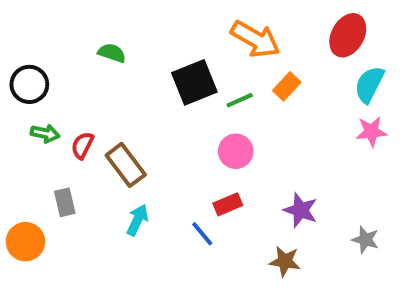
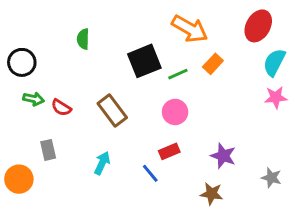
green semicircle: (112, 53) -> (83, 39), turned -108
red semicircle: (82, 145) -> (61, 108), turned -84
brown rectangle: (126, 165) -> (112, 111), moved

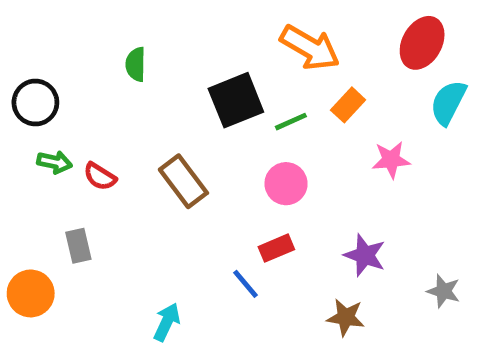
pink star: (276, 97) -> (391, 160), moved
cyan arrow: (102, 163) -> (167, 322), moved

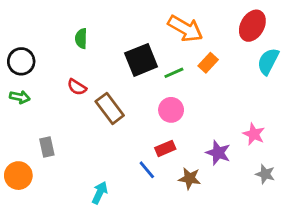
pink star: (391, 160) -> (254, 134), moved, turned 30
green arrow: (55, 162) -> (20, 97), moved
red semicircle: (100, 177) -> (77, 87), moved
brown star: (346, 317) -> (190, 178), moved

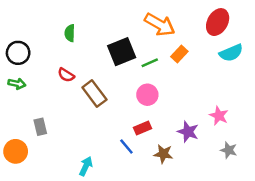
cyan semicircle: (268, 61) -> (231, 53), turned -140

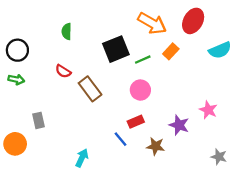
red ellipse: (218, 22) -> (193, 21), moved
gray star: (229, 150) -> (219, 157), moved

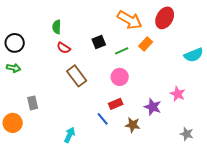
black square: (116, 49) -> (99, 42), size x0.6
cyan semicircle: (220, 50) -> (194, 55), moved
red semicircle: (63, 71) -> (64, 48), moved

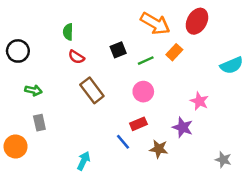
green arrow: (14, 68) -> (33, 90), moved
pink star: (178, 94) -> (199, 101), moved

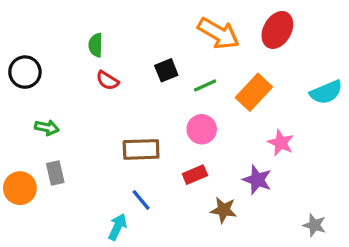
orange rectangle: (174, 52) -> (254, 92), moved, size x1.5
brown rectangle: (92, 90) -> (141, 149), moved, turned -55
blue line: (123, 142) -> (141, 200), moved
orange circle: (16, 147) -> (20, 188), moved

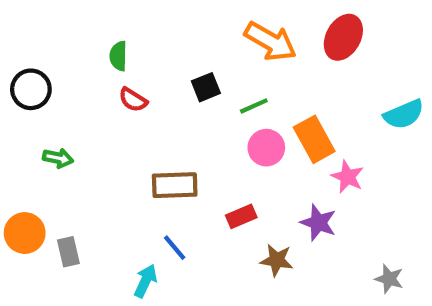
orange rectangle: (254, 92) -> (314, 139), moved, turned -72
pink circle: (202, 129) -> (266, 148), moved
gray rectangle: (55, 173) -> (68, 252), moved

